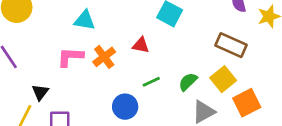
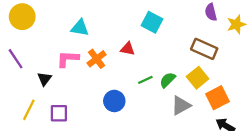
green line: (151, 82) -> (145, 80), moved
black triangle: (40, 92) -> (44, 79), moved

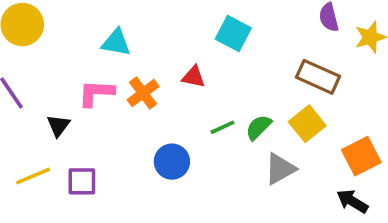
orange square: (218, 98) -> (361, 156), moved
yellow line: (29, 110) -> (33, 176), turned 40

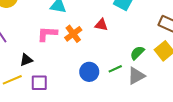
black triangle: (58, 125) -> (26, 60), moved, turned 32
green line: (222, 127) -> (115, 69), moved
gray triangle: (280, 169) -> (136, 76), moved

